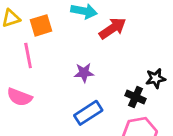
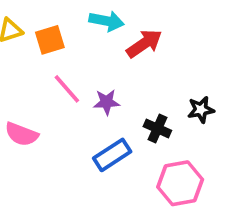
pink line: (28, 55) -> (67, 89), moved, turned -30
black cross: (136, 97) -> (157, 128), moved

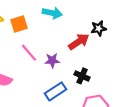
red arrow: (144, 44) -> (79, 42), moved
black star: (201, 110) -> (99, 28), moved

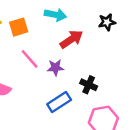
black star: (99, 28) -> (107, 22), moved
red arrow: (79, 42) -> (71, 39), moved

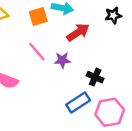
orange square: (19, 27) -> (38, 17), moved
blue rectangle: (59, 102) -> (78, 103), moved

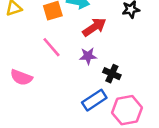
purple star: (62, 60) -> (88, 56), moved

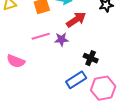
pink line: (52, 47) -> (41, 36), turned -66
purple star: (88, 56) -> (62, 39), moved

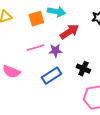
blue rectangle: (76, 80) -> (51, 76), moved

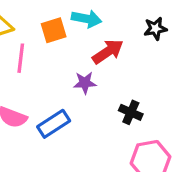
pink line: (35, 48) -> (21, 58), moved, turned -66
blue rectangle: (51, 76) -> (54, 124), moved

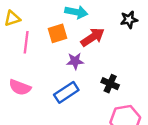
orange square: (54, 30) -> (57, 33), moved
blue rectangle: (54, 124) -> (66, 92), moved

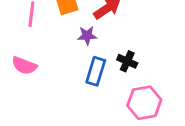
blue rectangle: (66, 92) -> (96, 71), moved, turned -40

